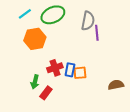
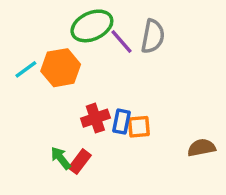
cyan line: (25, 14) -> (26, 69), moved
purple line: (97, 33) -> (122, 42), moved, turned -35
green arrow: (35, 82) -> (61, 158), moved, turned 128

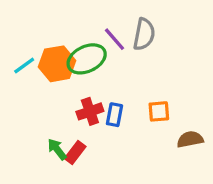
green ellipse: (92, 26) -> (87, 59), moved
orange square: (139, 127) -> (159, 111), moved

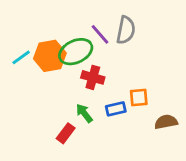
red cross: (90, 111) -> (93, 77), moved, turned 35
blue rectangle: (115, 115) -> (116, 109), moved, turned 66
green arrow: (57, 149) -> (84, 113), moved

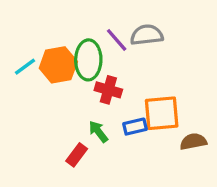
gray semicircle: (126, 30) -> (147, 35), turned -108
green ellipse: (76, 52) -> (88, 60), turned -64
orange square: (139, 97) -> (162, 113), size x1.6

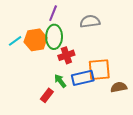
purple line: (117, 40) -> (53, 13), moved, turned 63
red cross: (108, 90) -> (66, 55), turned -35
blue rectangle: (135, 127) -> (83, 78), size x1.5

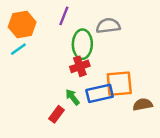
green ellipse: (54, 37) -> (82, 44), moved
orange hexagon: (36, 40) -> (22, 25), moved

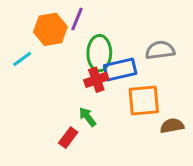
orange hexagon: (22, 25) -> (50, 29), moved
gray semicircle: (108, 26) -> (160, 50), moved
blue rectangle: (100, 93) -> (120, 69), moved

